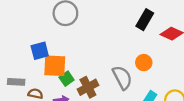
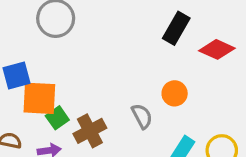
gray semicircle: (122, 78) -> (142, 116), size x0.7

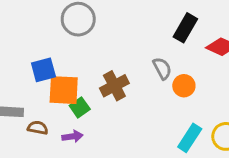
gray semicircle: (142, 116) -> (162, 68), moved
brown cross: (90, 131) -> (114, 86), moved

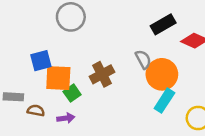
black rectangle: (185, 28) -> (163, 24), turned 30
orange circle: (184, 86) -> (162, 74), size x1.6
cyan rectangle: (190, 138) -> (164, 101), moved

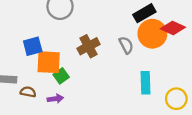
brown cross: (102, 74) -> (89, 46), moved
orange circle: (162, 74) -> (152, 34), moved
cyan rectangle: (164, 101) -> (146, 83), turned -35

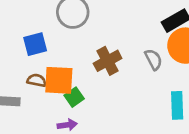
blue square: (33, 46) -> (35, 44), moved
brown semicircle: (28, 92) -> (37, 80), moved

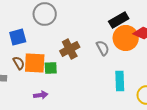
brown semicircle: (37, 80) -> (19, 63), turned 48
green square: (74, 97) -> (51, 68), moved, turned 32

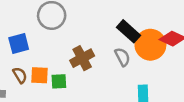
black rectangle: (119, 20) -> (128, 31), moved, turned 72
orange square: (35, 63) -> (39, 75), size x0.7

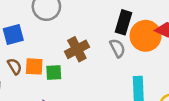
black rectangle: (128, 31) -> (124, 22), turned 65

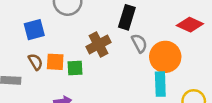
black rectangle: (124, 22) -> (127, 17), moved
orange circle: (146, 36) -> (165, 57), moved

